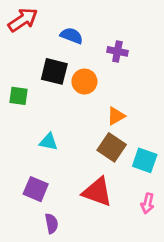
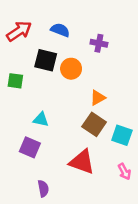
red arrow: (23, 20) -> (19, 31), moved
purple square: (36, 189) -> (30, 147), moved
pink arrow: (148, 203) -> (124, 172), turned -42

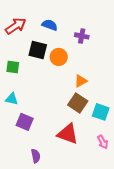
cyan triangle: (41, 120) -> (12, 99), moved

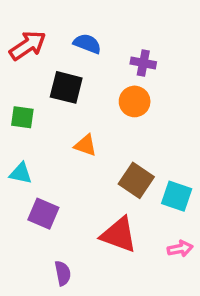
orange circle: (59, 57) -> (135, 101), moved
orange triangle: (81, 81) -> (85, 145), moved, turned 48
pink arrow: (103, 142) -> (180, 249), turned -72

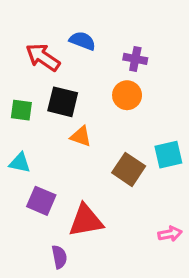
red arrow: (28, 45) -> (43, 57), moved, turned -112
black square: (66, 87) -> (63, 102), moved
cyan square: (177, 196) -> (168, 155), moved, turned -32
red triangle: (119, 235) -> (86, 221), moved, turned -30

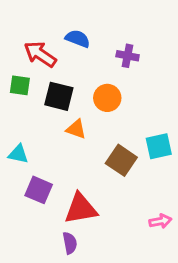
orange circle: (127, 95) -> (107, 98), moved
green square: (21, 110) -> (20, 85), moved
purple semicircle: (59, 257) -> (70, 243), moved

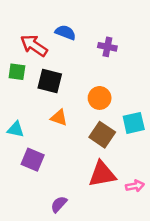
orange circle: (107, 98) -> (100, 98), moved
orange triangle: (76, 129) -> (59, 118), moved
red triangle: (81, 209) -> (102, 174), moved
purple semicircle: (70, 243) -> (59, 204), turned -126

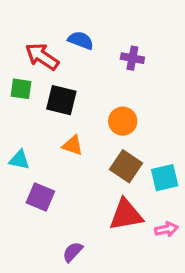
cyan square: (134, 123) -> (165, 178), moved

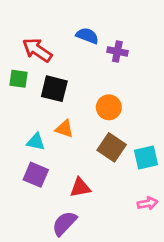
blue semicircle: (81, 40) -> (87, 36), moved
cyan triangle: (19, 160) -> (36, 142), moved
red triangle: (126, 215) -> (80, 188), moved, size x0.7
purple semicircle: (73, 252) -> (64, 223), size x1.4

